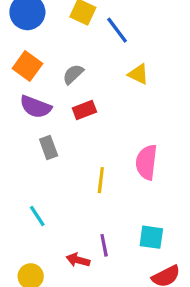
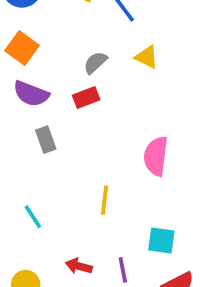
gray semicircle: (73, 74) -> (95, 63), moved
yellow line: (101, 180) -> (104, 200), moved
purple line: (104, 245) -> (123, 270), moved

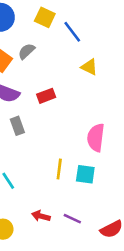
gray semicircle: (95, 63) -> (26, 51), moved
cyan square: (161, 241) -> (85, 174), moved
purple line: (123, 270) -> (72, 219), turned -54

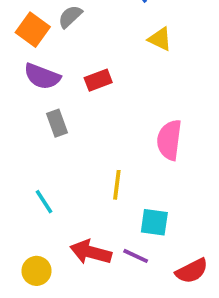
cyan square: (85, 174) -> (154, 222), moved
red arrow: (41, 216) -> (91, 252), size x1.5

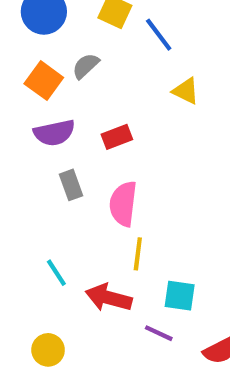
purple semicircle: (42, 76) -> (54, 133), turned -33
pink semicircle: (169, 140) -> (123, 204), moved
red arrow: (91, 252) -> (109, 298), moved

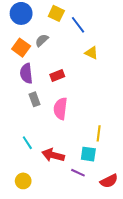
purple semicircle: (54, 133) -> (26, 73), turned 96
yellow line: (138, 254) -> (99, 133), moved

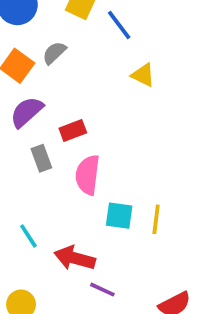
purple semicircle: (26, 73) -> (27, 112), turned 54
red rectangle: (57, 75) -> (73, 130), moved
cyan square: (88, 154) -> (119, 216), moved
purple line: (78, 173) -> (102, 290), moved

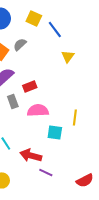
yellow triangle: (143, 75) -> (68, 56), turned 40
pink semicircle: (88, 175) -> (38, 110), turned 80
yellow line: (156, 219) -> (75, 117), moved

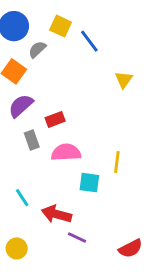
gray semicircle: (20, 44) -> (37, 49), moved
yellow triangle: (68, 56) -> (124, 80), moved

